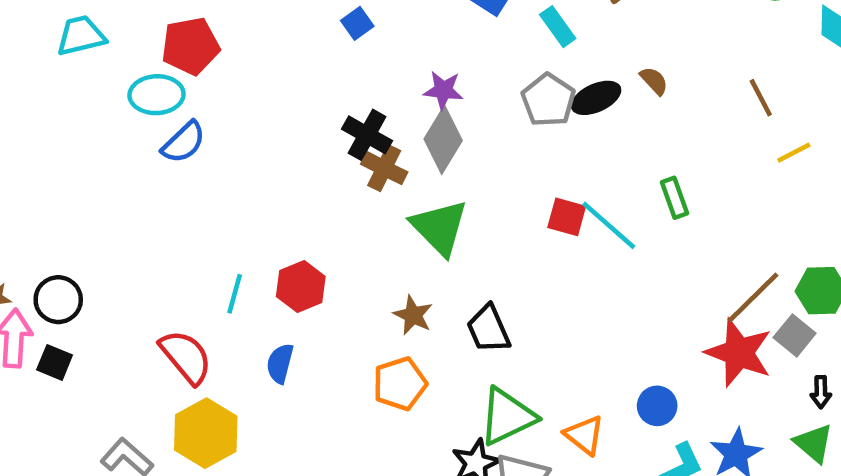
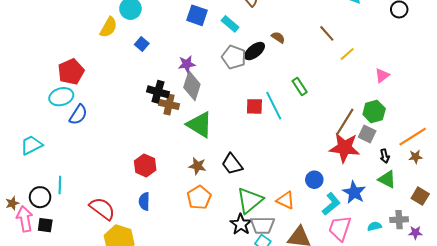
cyan trapezoid: (81, 36) -> (31, 145), moved
cyan line: (609, 225) -> (274, 106), turned 36
cyan line: (235, 294) -> (60, 185), moved

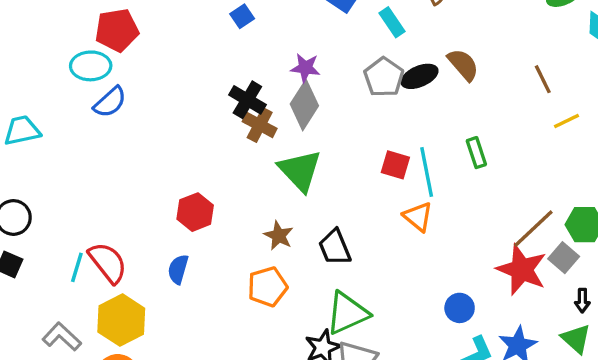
brown semicircle: (278, 37) -> (463, 65), size x1.5
cyan line: (60, 185) -> (77, 267), moved
orange triangle: (286, 200) -> (418, 217), moved

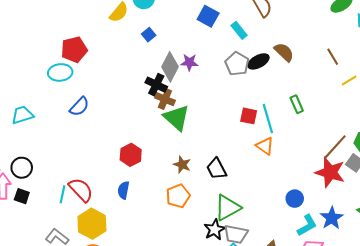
blue semicircle: (110, 102) -> (79, 107), moved
gray diamond: (304, 105) -> (170, 67), moved
green triangle: (300, 170) -> (176, 118), moved

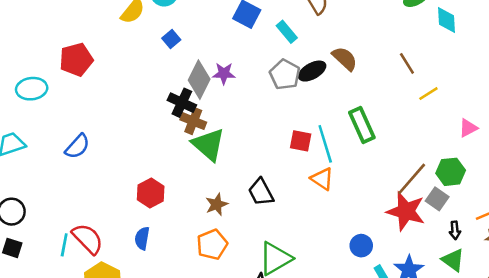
cyan ellipse: (60, 72) -> (32, 89), moved
green rectangle: (297, 104) -> (362, 125), size x1.5
blue semicircle: (79, 107) -> (77, 146), moved
brown star: (182, 165) -> (217, 204), turned 30
black trapezoid: (216, 169) -> (261, 192), moved

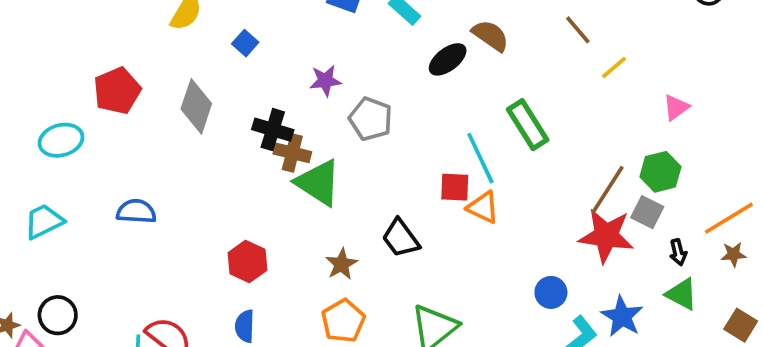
gray pentagon: (285, 74) -> (371, 119), moved
gray diamond: (199, 80) -> (196, 106), moved
red square: (301, 141) -> (455, 187), moved
blue semicircle: (77, 146) -> (136, 211), turned -120

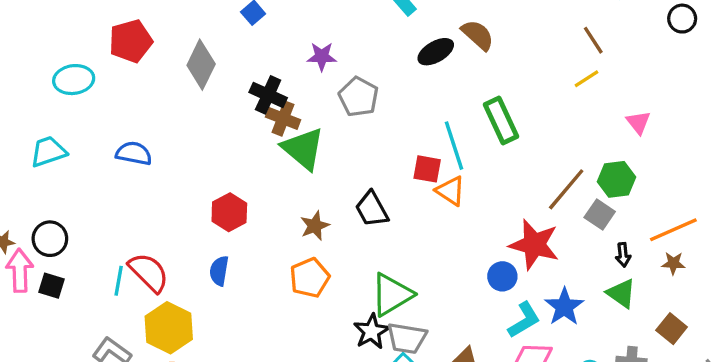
brown line: (578, 30) -> (593, 40), moved
pink triangle: (676, 107) -> (638, 122), turned -40
red star: (606, 236) -> (534, 245), moved

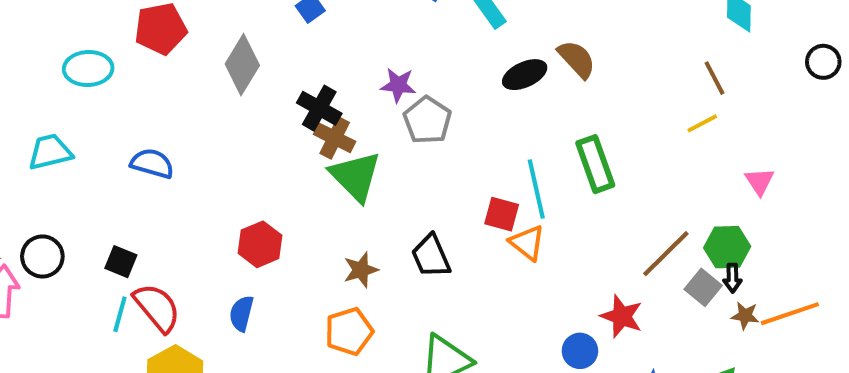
purple star: (322, 57) -> (398, 85), moved
red star: (534, 245) -> (622, 316), size x0.7
black arrow: (623, 255) -> (732, 278), moved
brown star: (673, 263) -> (745, 316), moved
black square: (51, 286) -> (121, 262), moved

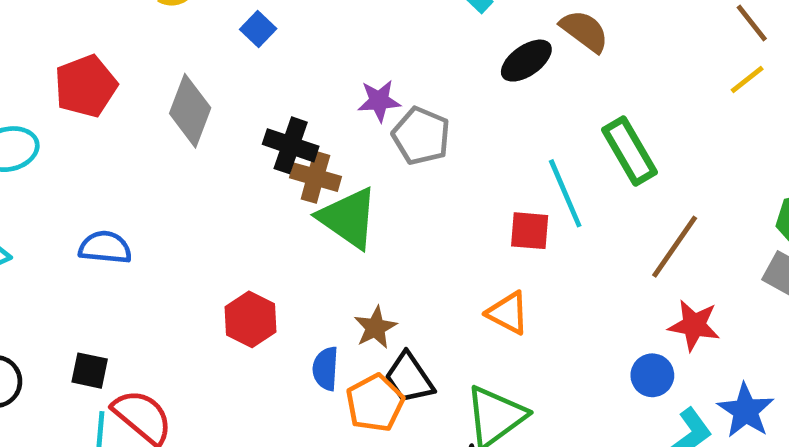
orange triangle: (527, 243) -> (508, 313), moved
brown line: (666, 254) -> (675, 247), moved
black trapezoid: (431, 256) -> (409, 378), moved
blue semicircle: (241, 313) -> (326, 369), moved

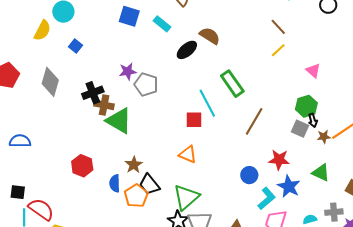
black cross: (291, 145) -> (93, 93), turned -35
red star: (694, 325) -> (279, 160), moved

